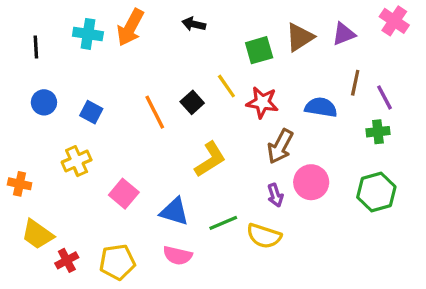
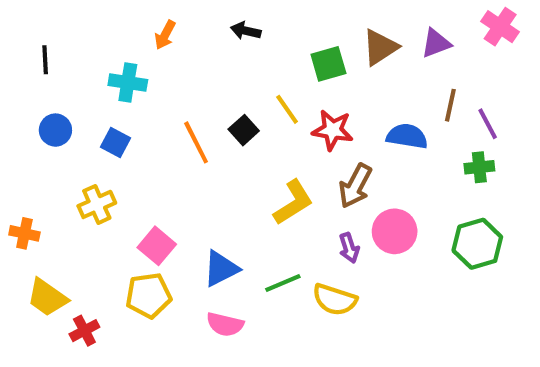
orange arrow: (130, 27) -> (165, 35), size x0.6
cyan cross: (88, 34) -> (128, 82), moved
yellow L-shape: (210, 159) -> (293, 202), moved
blue triangle: (174, 212) -> (221, 269), turned -44
yellow pentagon: (117, 262) -> (149, 295), moved

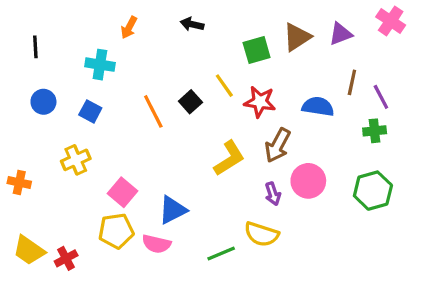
green line: (283, 283) -> (221, 254), moved
yellow trapezoid: (47, 298) -> (29, 250), moved
pink semicircle: (225, 324) -> (156, 244), moved

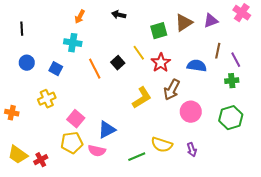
cyan cross: (100, 65) -> (73, 43), moved
red star: (260, 102) -> (161, 63), turned 30
purple arrow: (273, 194) -> (192, 150), moved

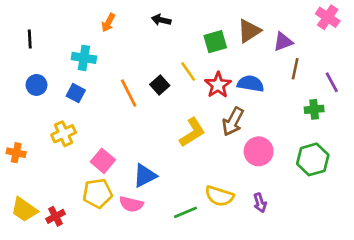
purple triangle: (211, 21) -> (283, 42), moved
cyan cross: (73, 43) -> (84, 58), moved
purple line: (236, 60) -> (332, 82), moved
blue semicircle: (197, 66) -> (250, 84), moved

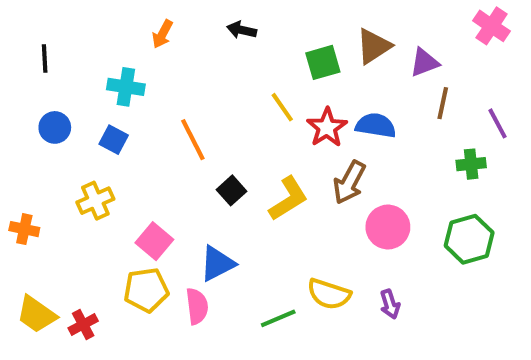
black square: (160, 85) -> (231, 190), moved
pink semicircle: (131, 204) -> (197, 306), turned -110

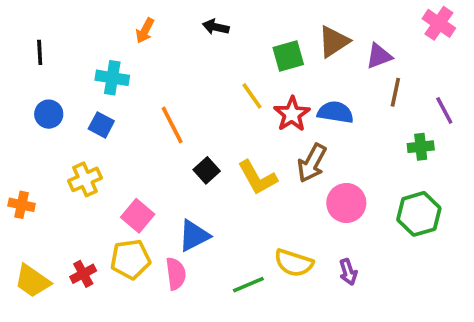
yellow L-shape: (288, 199) -> (257, 178), turned 93
red cross: (83, 324) -> (83, 274), moved

